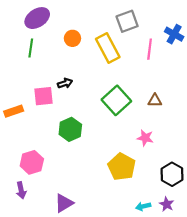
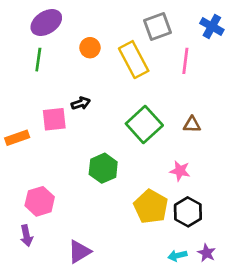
blue cross: (174, 34) -> (212, 26), moved
green hexagon: (70, 129) -> (103, 168), moved
black hexagon: (172, 174) -> (188, 212), moved

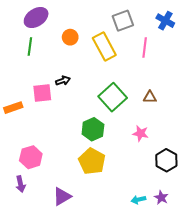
green hexagon: (103, 168) -> (93, 129), moved
yellow pentagon: (151, 207) -> (92, 161), moved
black hexagon: (188, 212) -> (166, 160), moved

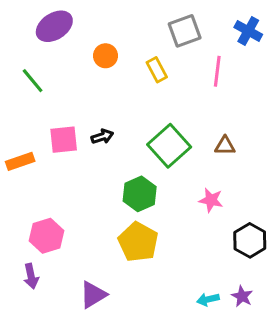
green line: (30, 46) -> (33, 81), moved, turned -48
yellow rectangle: (104, 46) -> (157, 70), size x0.6
black arrow: (63, 81) -> (102, 136), moved

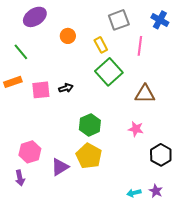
green square: (169, 146) -> (109, 72), moved
brown triangle: (225, 146) -> (145, 94), size x1.5
orange rectangle: (20, 161) -> (13, 82), moved
purple triangle: (93, 295) -> (60, 167), moved

